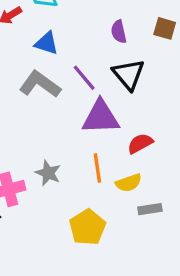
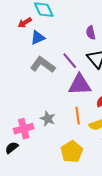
blue triangle: (46, 43) -> (38, 38), moved, turned -42

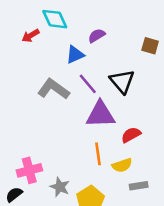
purple semicircle: (91, 33) -> (97, 36), moved, turned 72
blue triangle: (38, 38) -> (75, 55), moved
gray star: (48, 119) -> (60, 187), moved

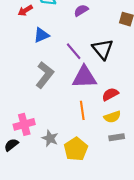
blue triangle: (75, 55) -> (41, 35), moved
gray L-shape: (53, 89) -> (45, 75), moved, turned 92
yellow semicircle: (122, 165) -> (112, 117), moved

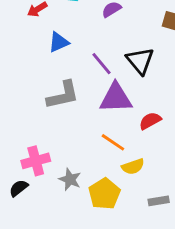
gray L-shape: (45, 75) -> (63, 95), turned 40
orange line: (82, 110) -> (113, 142), turned -48
yellow semicircle: (112, 117) -> (133, 167), moved
gray rectangle: (117, 137) -> (159, 201), moved

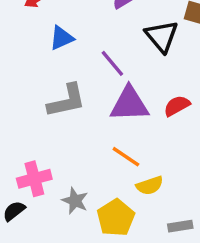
black triangle: (140, 61) -> (162, 36), moved
red semicircle: (150, 121) -> (177, 106), moved

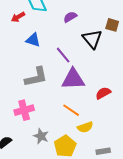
blue triangle: (61, 38) -> (33, 40), turned 42
red semicircle: (177, 106) -> (103, 93), moved
pink cross: (34, 179) -> (24, 110), moved

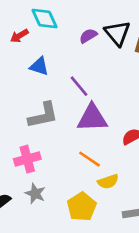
black triangle: (92, 39) -> (117, 33), moved
gray star: (41, 136) -> (35, 193), moved

